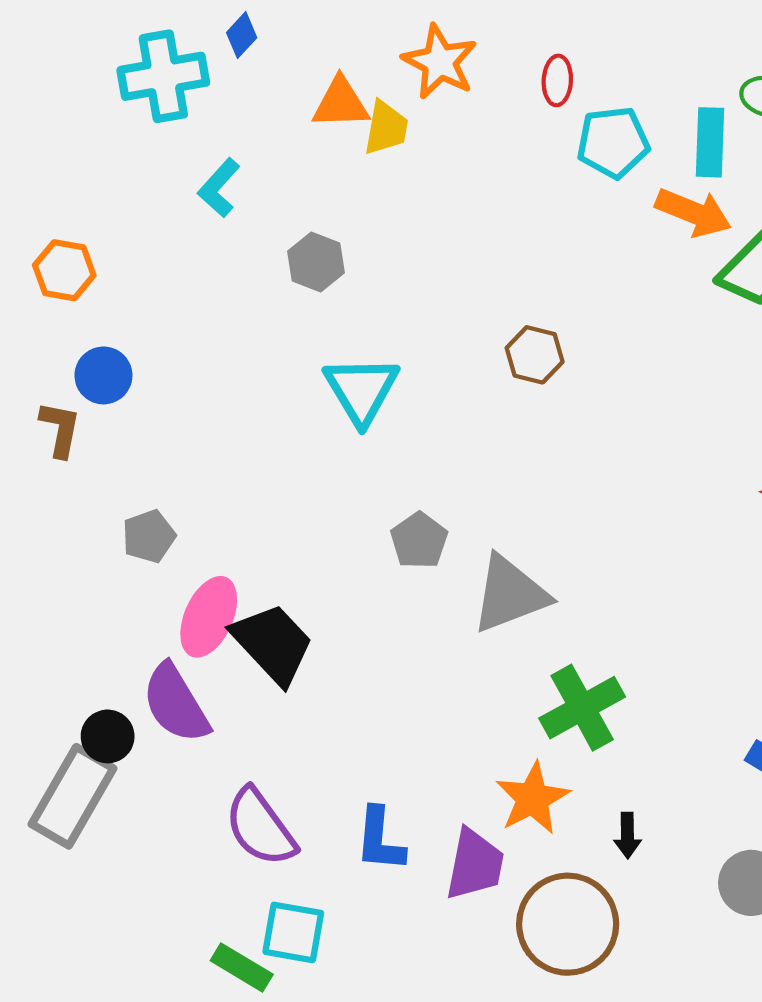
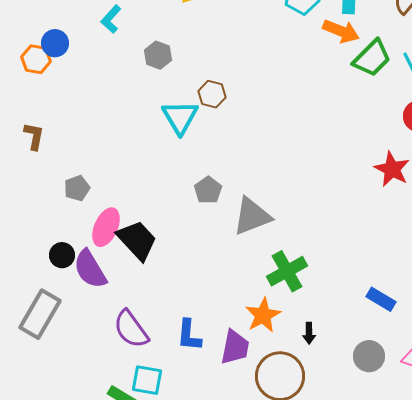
brown hexagon: (535, 355) -> (212, 94), moved
blue circle: (103, 375) -> (55, 43), moved
black circle: (108, 736) -> (62, 255), moved

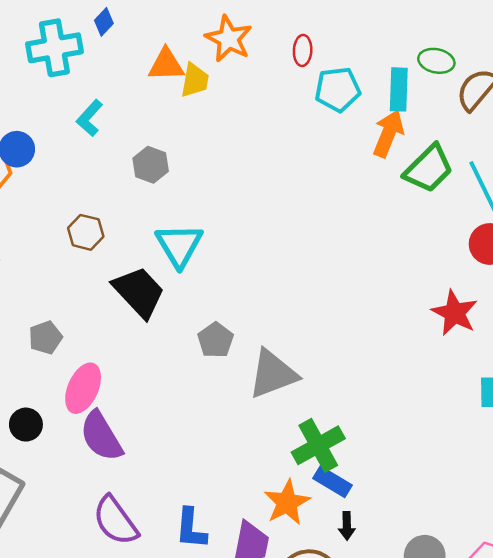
orange arrow: (341, 31) -> (388, 134), turned -90
brown hexagon: (212, 94) -> (86, 232), moved
black trapezoid: (137, 240) -> (139, 292), moved
purple semicircle: (90, 269) -> (101, 436), moved
blue rectangle: (381, 299) -> (332, 482), moved

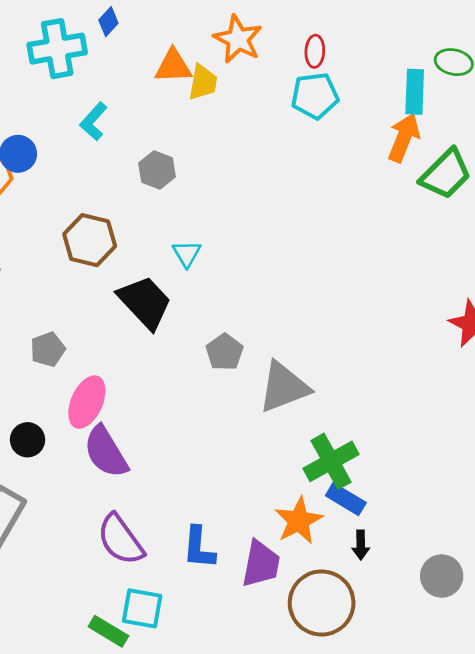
cyan pentagon: (338, 89) -> (315, 96), moved
brown hexagon: (86, 232) -> (90, 240), size x1.4
cyan triangle: (179, 245) -> (187, 254), size x0.6

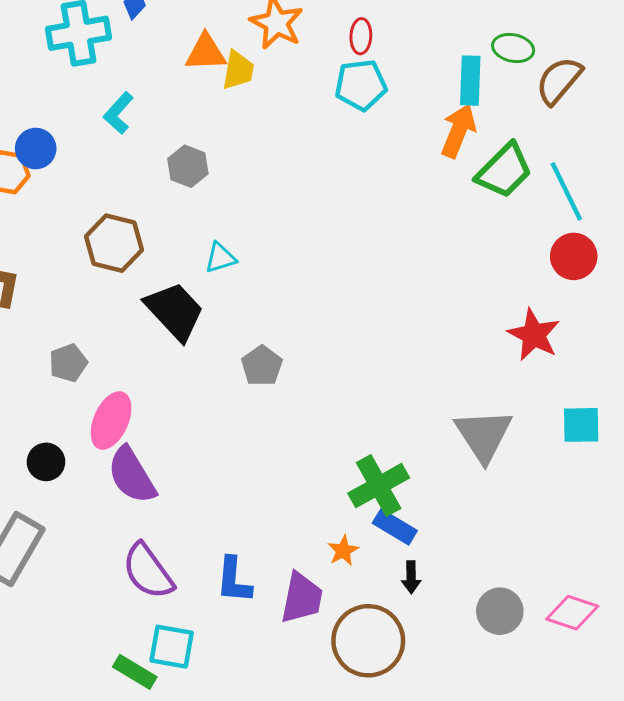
cyan triangle: (187, 254) -> (220, 258), turned 44
gray triangle: (284, 387) -> (484, 435), moved, turned -42
orange star: (299, 521) -> (343, 551), size x0.6

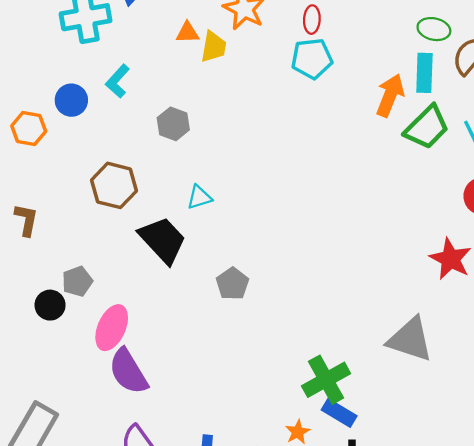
orange triangle: (206, 52) -> (187, 33), size x0.7
cyan rectangle: (470, 81) -> (424, 73), moved
blue circle: (36, 149) -> (71, 100), moved
gray triangle: (484, 435) -> (410, 339), turned -39
black circle: (46, 462) -> (50, 305), moved

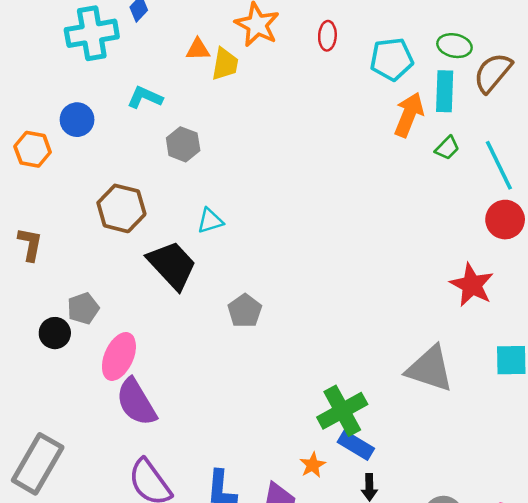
cyan pentagon: (312, 59) -> (392, 59), moved
cyan L-shape: (118, 81) -> (145, 97), moved, turned 72
green trapezoid: (427, 127) -> (447, 148), size x0.5

